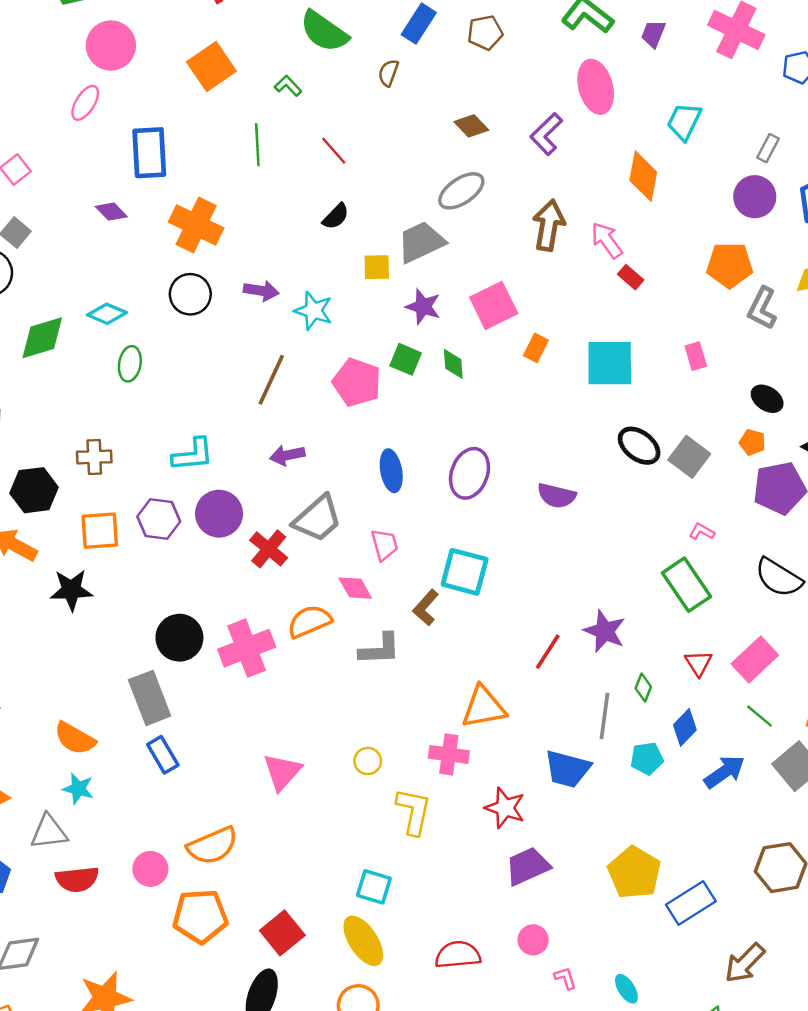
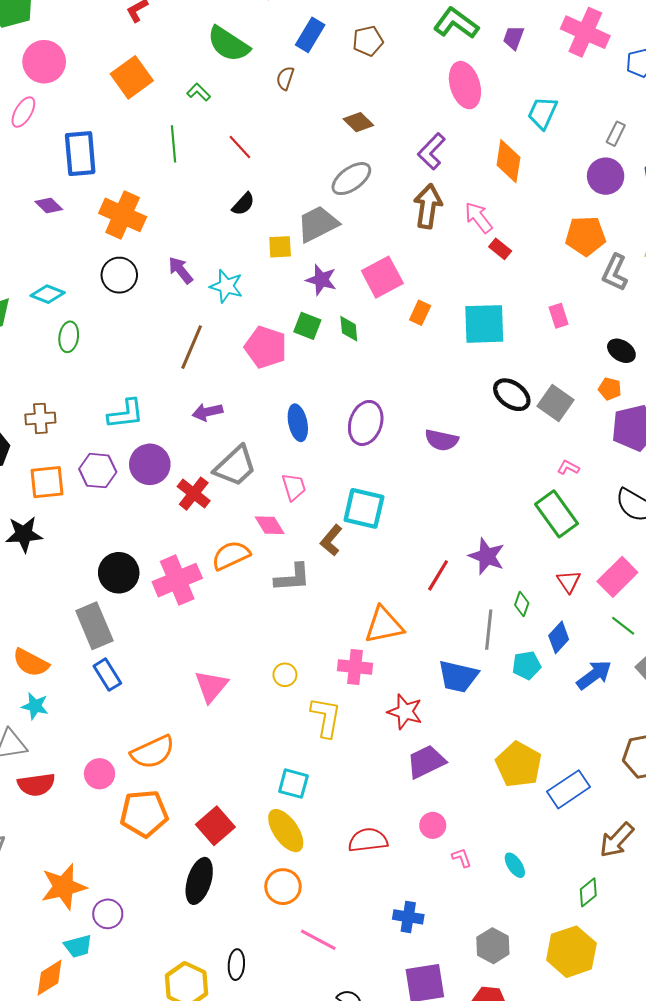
purple L-shape: (546, 134) -> (432, 151), moved
purple arrow: (261, 291) -> (181, 270), turned -136

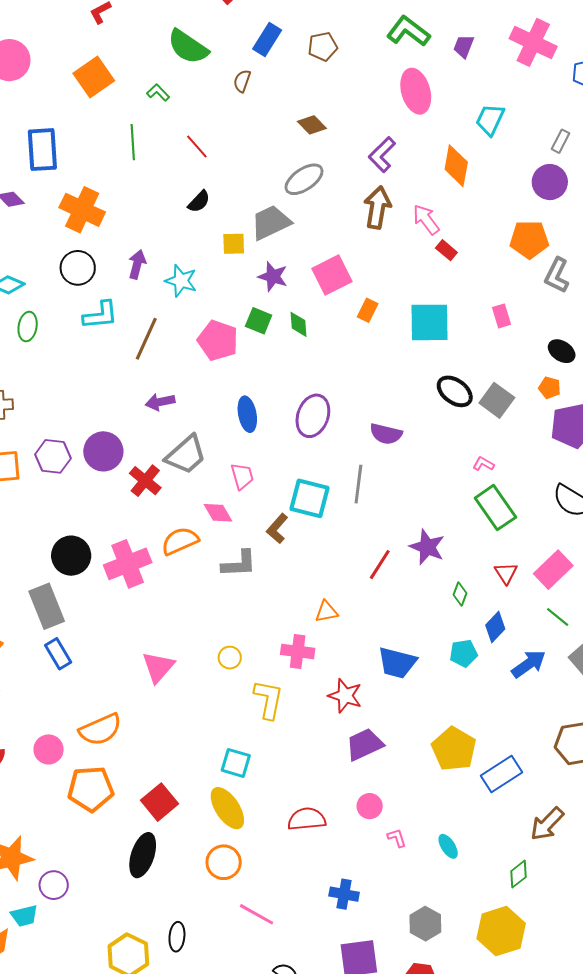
purple arrow: (181, 270) -> (137, 264), turned 52
cyan L-shape: (126, 414) -> (100, 315), moved
pink L-shape: (568, 468) -> (483, 464), moved
orange triangle: (384, 625) -> (326, 612), size x0.6
gray line: (489, 630) -> (358, 484), moved

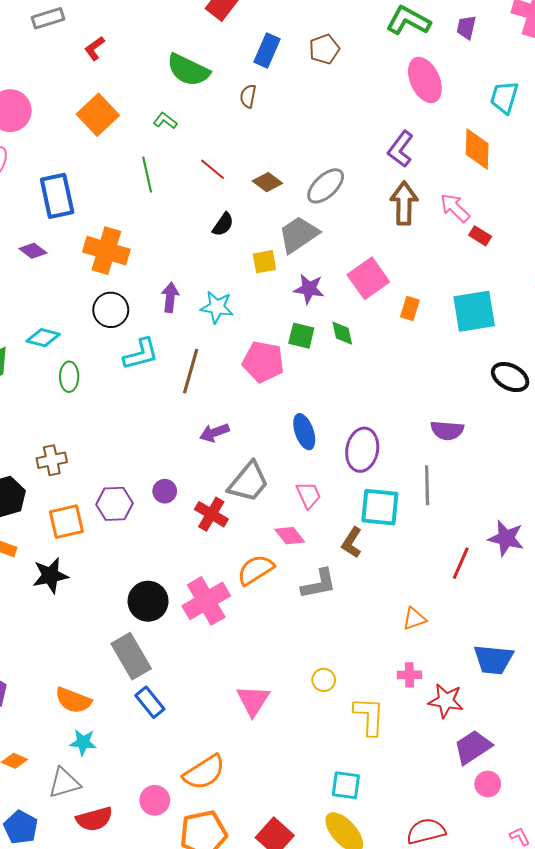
brown diamond: (312, 125) -> (267, 182), moved
purple ellipse: (313, 416) -> (362, 450), moved
purple circle: (103, 451) -> (165, 491), size x0.6
pink cross: (298, 651) -> (409, 675), moved, size x0.7
pink circle: (370, 806) -> (488, 784), moved

